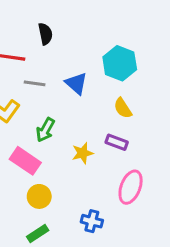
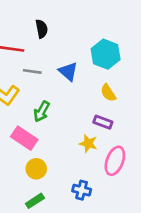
yellow star: (83, 153) -> (88, 143), moved, turned 30

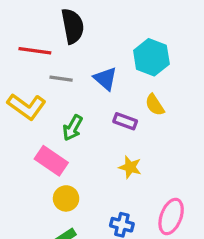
black semicircle: (42, 29) -> (73, 26), size x1.5
purple rectangle: (103, 122) -> (125, 121), moved
pink ellipse: (115, 161) -> (171, 217), moved

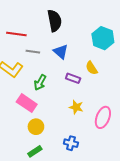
black semicircle: (73, 26) -> (55, 21), moved
cyan hexagon: (151, 57) -> (103, 38), moved
pink ellipse: (171, 217) -> (103, 117), moved

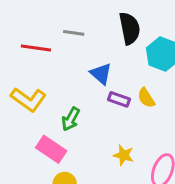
black semicircle: (55, 21) -> (130, 28), moved
gray line: (33, 52) -> (74, 33), moved
purple rectangle: (73, 78) -> (119, 99), moved

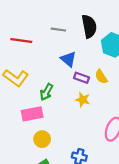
gray line: (74, 33) -> (58, 30), moved
pink rectangle: (51, 149) -> (32, 114), turned -45
yellow star: (124, 155) -> (83, 100), moved

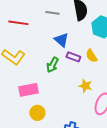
green arrow: (46, 92) -> (52, 65), moved
yellow star: (83, 100) -> (85, 86), moved

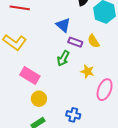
green arrow: (52, 65) -> (63, 58), moved
pink rectangle: (28, 90) -> (30, 76), turned 42

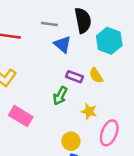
blue triangle: (63, 25) -> (63, 44), moved
yellow circle: (39, 99) -> (71, 141), moved

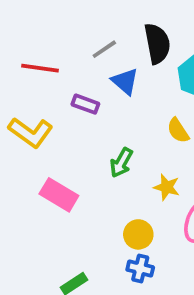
gray line: (49, 24) -> (104, 49), turned -42
purple rectangle: (75, 77) -> (85, 104), moved

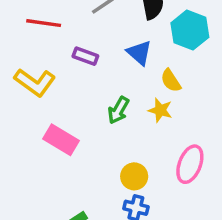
blue triangle: (125, 81) -> (139, 53), moved
yellow star: (167, 187) -> (160, 110), moved

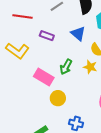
pink rectangle: (61, 140) -> (44, 77), moved
yellow circle: (134, 176) -> (58, 98), moved

